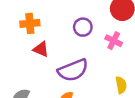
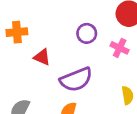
orange cross: (30, 23) -> (17, 32), moved

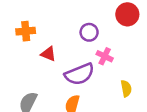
pink cross: (120, 48) -> (105, 56), moved

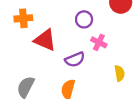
red triangle: (48, 54) -> (45, 40), size x1.5
purple semicircle: (79, 74) -> (75, 60), size x0.7

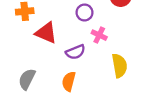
yellow semicircle: (120, 73) -> (119, 66), size x1.5

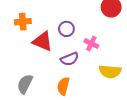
purple circle: (85, 13) -> (66, 29), moved
yellow semicircle: (119, 66) -> (110, 71), turned 105

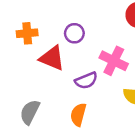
purple circle: (66, 29) -> (74, 33), moved
pink cross: (91, 43) -> (114, 61), size x1.5

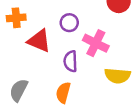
purple circle: (74, 33) -> (69, 23), moved
purple semicircle: (86, 80) -> (70, 61), turned 110

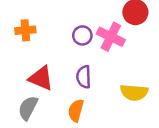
red triangle: (39, 41) -> (41, 78), moved
pink cross: (96, 43) -> (111, 37), moved

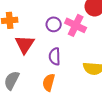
red triangle: (41, 78) -> (25, 44), moved, turned 40

